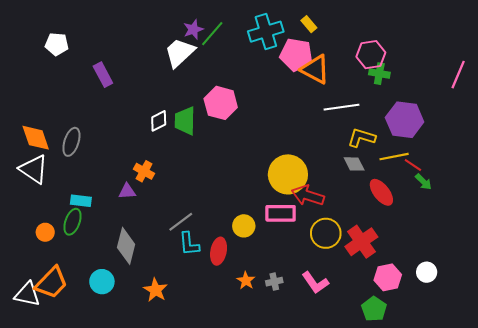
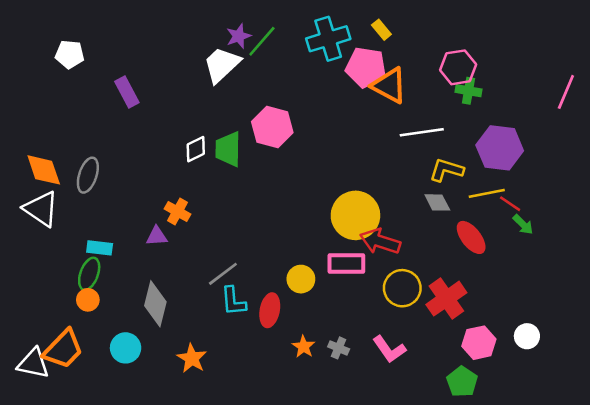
orange circle: (45, 232) -> (88, 300), moved
gray cross: (274, 282) -> (339, 348), turned 35

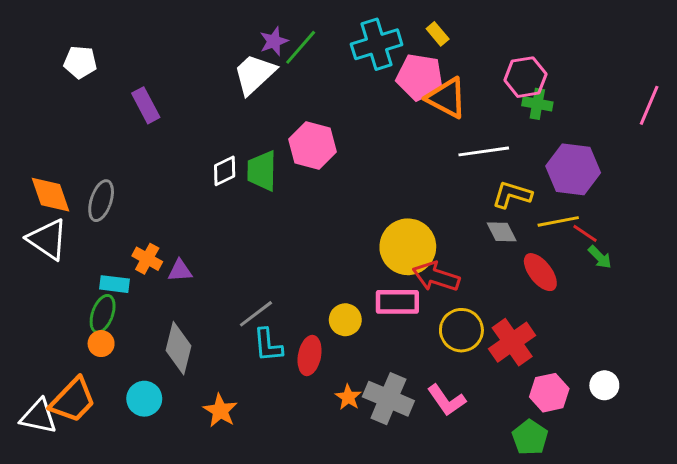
orange cross: (177, 212) -> (147, 259), moved
gray cross: (339, 348) -> (388, 399), size x2.0

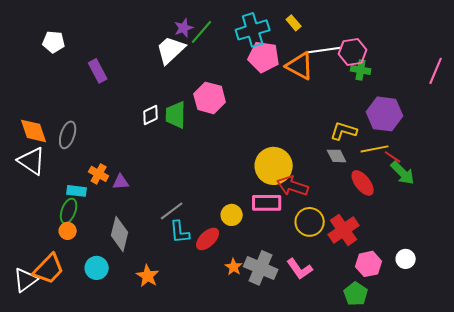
pink pentagon: (420, 77) -> (264, 57), moved
white line: (484, 151) -> (325, 50), moved
green arrow: (600, 257) -> (403, 173), size x1.5
red ellipse: (310, 355) -> (208, 239), turned 35
white triangle: (39, 417) -> (26, 280), turned -48

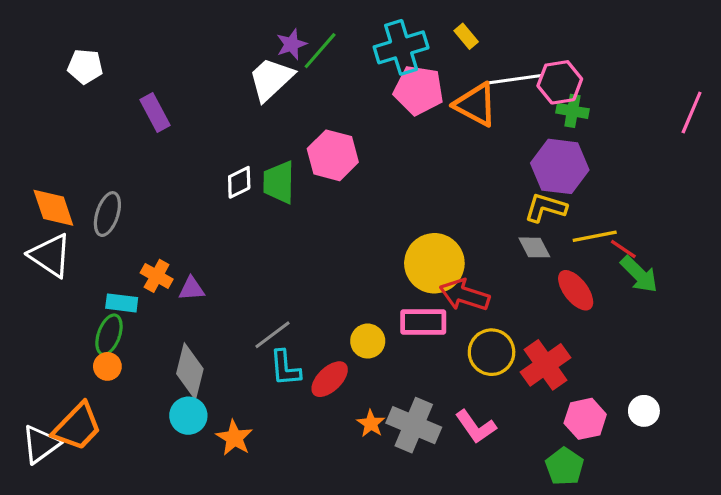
purple hexagon: (385, 114) -> (560, 166), moved
cyan circle: (97, 268) -> (188, 416), moved

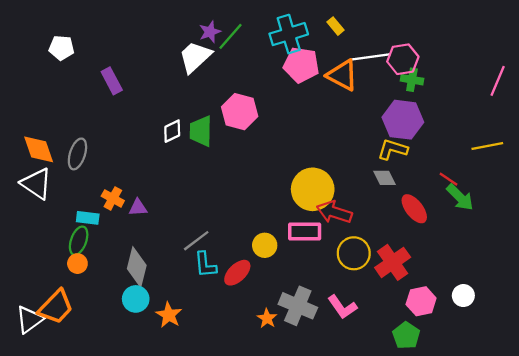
yellow line: (595, 236) -> (487, 146), moved
orange star: (371, 424) -> (267, 318), moved

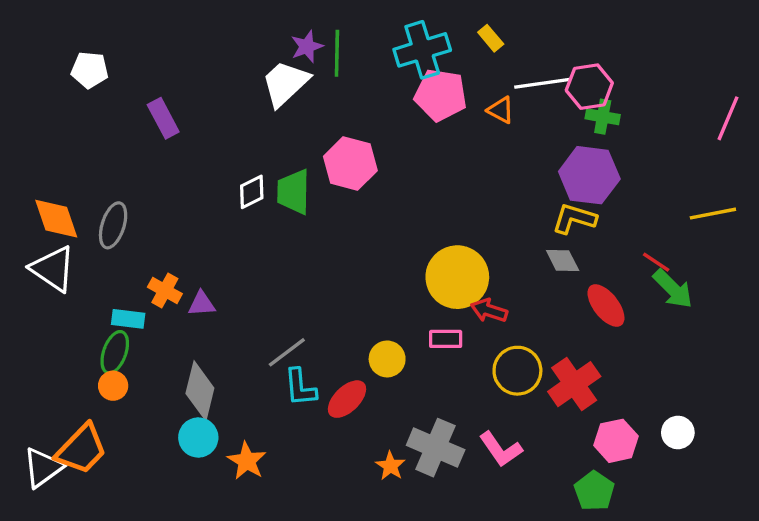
green line: (230, 36) -> (337, 53), turned -40
orange triangle: (342, 75) -> (501, 110), size x0.6
red arrow: (334, 212) -> (489, 311), size x0.7
pink rectangle: (305, 232) -> (446, 339), size x0.7

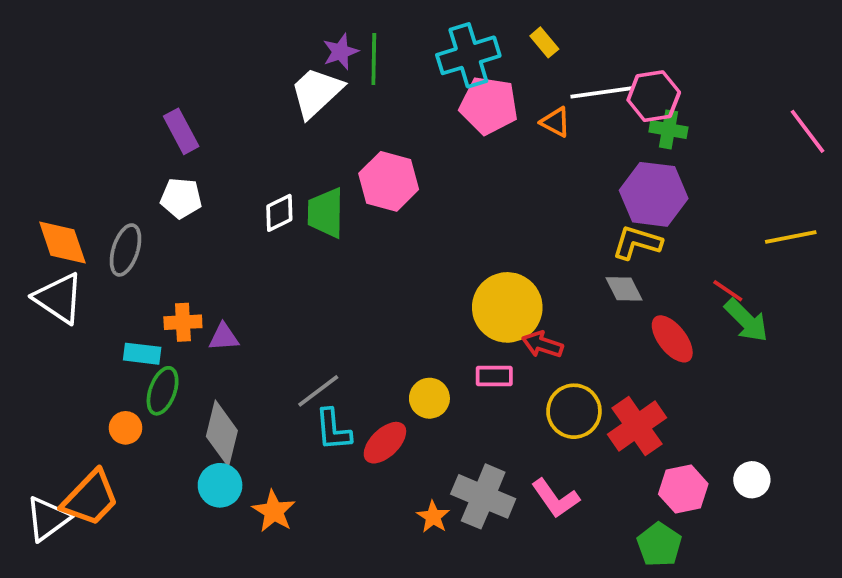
white pentagon: (90, 70) -> (181, 198), moved
pink line: (728, 118) -> (807, 131), turned -60
orange cross: (165, 290) -> (183, 322), turned -32
green ellipse: (115, 352) -> (163, 391), moved

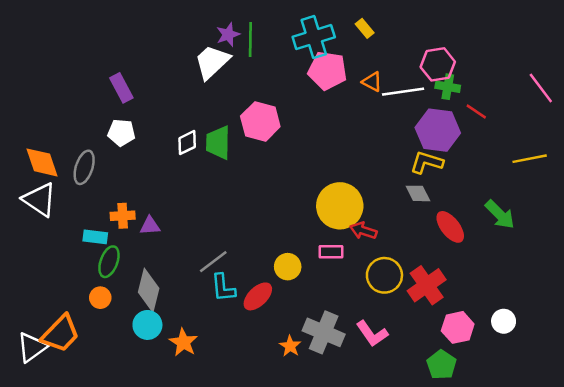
white line: (602, 92) -> (403, 92), moved
red line: (728, 291) -> (476, 112), moved
orange circle: (126, 428) -> (100, 298), moved

